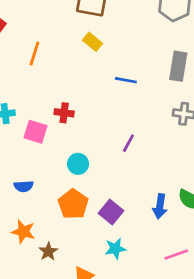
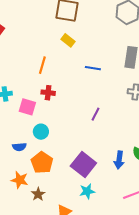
orange line: (34, 54) -> (42, 65), moved
cyan circle: (78, 164) -> (41, 132), moved
orange pentagon: (73, 204) -> (42, 163), moved
purple square: (111, 212) -> (83, 165), size x1.4

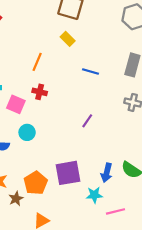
orange pentagon: (42, 163) -> (36, 183), moved
purple square: (83, 165) -> (68, 173), turned 35
cyan star: (87, 191) -> (94, 195), moved

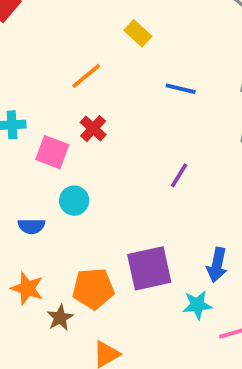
orange line: (37, 62) -> (86, 76), turned 30
red cross: (40, 92) -> (93, 129), turned 32
orange pentagon: (36, 183) -> (93, 289), turned 30

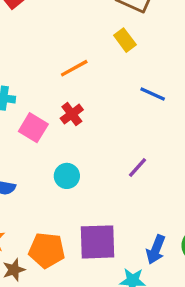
cyan circle: (74, 201) -> (67, 176), moved

